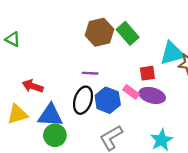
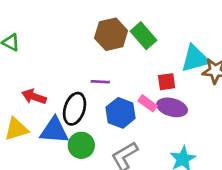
black ellipse: (83, 100) -> (75, 109), moved
green circle: (55, 135) -> (81, 145), moved

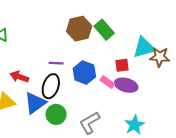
purple line: (100, 82) -> (56, 63), moved
blue hexagon: (121, 113) -> (84, 73), moved
blue triangle: (54, 130) -> (35, 103), turned -40

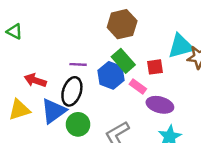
brown hexagon: (79, 29) -> (122, 24), moved
green rectangle: (104, 30) -> (123, 61), moved
purple ellipse: (126, 85) -> (160, 105), moved

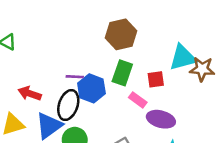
green rectangle: (123, 61) -> (122, 73), turned 60
blue hexagon: (111, 75) -> (91, 88), moved

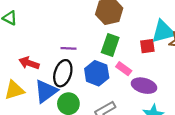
red square: (156, 79) -> (147, 46), moved
blue hexagon: (91, 88) -> (97, 73), moved

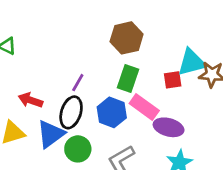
purple line: (68, 48) -> (78, 83), turned -63
pink rectangle: (124, 69) -> (144, 107), size x1.5

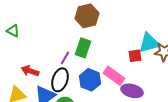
brown hexagon: (127, 38) -> (87, 16), moved
green rectangle: (128, 79) -> (83, 48), moved

